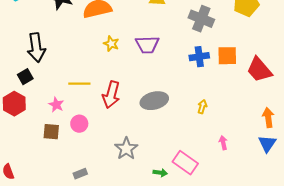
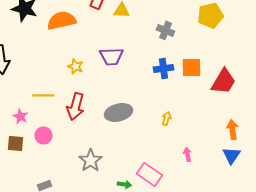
gray cross: (201, 19) -> (165, 30), size x0.7
yellow star: (111, 44) -> (75, 66), moved
red trapezoid: (259, 70) -> (223, 81), turned -108

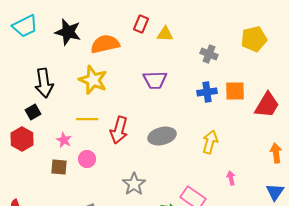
yellow star: (75, 66) -> (93, 80), moved, size x1.8
yellow arrow: (166, 118) -> (210, 142), size x1.6
blue triangle: (231, 155) -> (275, 192), moved

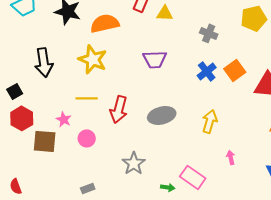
orange square: (235, 91) -> (235, 70), turned -35
blue cross: (207, 92) -> (207, 71), turned -30
black square: (33, 112) -> (15, 91), moved
brown square: (59, 167) -> (45, 141), moved, size x1.4

